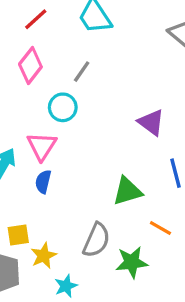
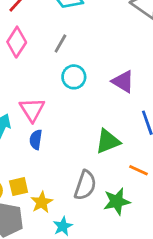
cyan circle: (63, 107) -> (74, 77), moved

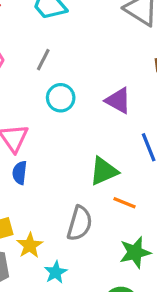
orange line: (139, 170) -> (125, 203), moved
green star: (117, 201) -> (135, 252), moved

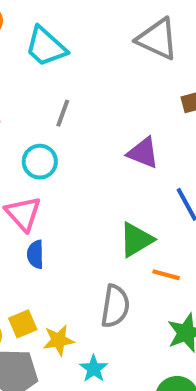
gray line: (43, 60) -> (63, 113), moved
cyan circle: (61, 98) -> (40, 162), moved
yellow star: (30, 245) -> (59, 340), turned 30

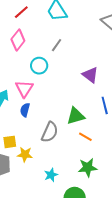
gray semicircle: (115, 306) -> (50, 132), moved
cyan star: (94, 369) -> (51, 175), moved

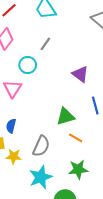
blue semicircle: (25, 110) -> (11, 126), moved
gray semicircle: (50, 132) -> (41, 146), moved
cyan star: (51, 175) -> (41, 177), size x1.6

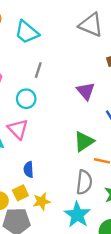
purple triangle: (80, 74) -> (86, 91), turned 30
gray semicircle: (41, 146) -> (84, 182), moved

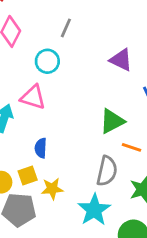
purple triangle: (86, 91) -> (121, 60), turned -30
pink triangle: (18, 129) -> (33, 97), turned -35

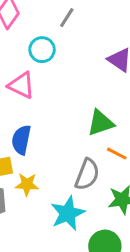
blue semicircle: (41, 148) -> (21, 140), size x1.4

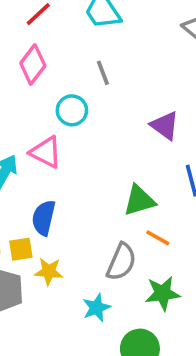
gray line: (67, 18) -> (103, 73), turned -55
cyan star: (68, 213) -> (96, 308), size x0.7

